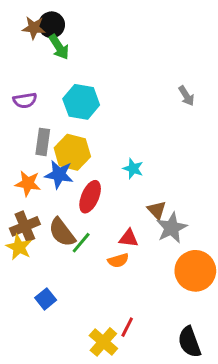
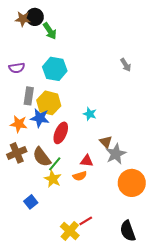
green arrow: (59, 47) -> (50, 31), moved
yellow star: (19, 247) -> (53, 179), moved
red line: (127, 327) -> (86, 221), turned 32

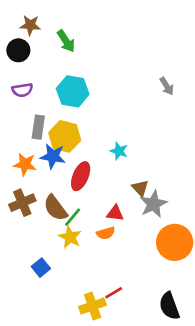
black circle: (35, 17) -> (18, 50), moved
yellow cross: (70, 231) -> (93, 306), turned 30

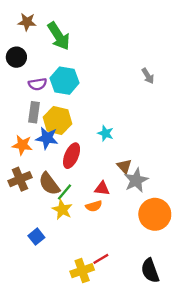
green arrow: (66, 41) -> (59, 36), size x1.4
black circle: (18, 50) -> (16, 57), moved
purple semicircle: (22, 90) -> (38, 84), moved

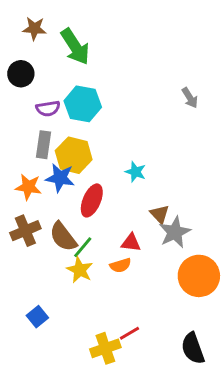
blue square: (36, 237) -> (37, 317), moved

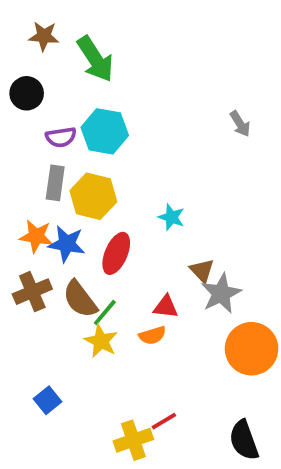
blue star: (60, 178) -> (67, 244), moved

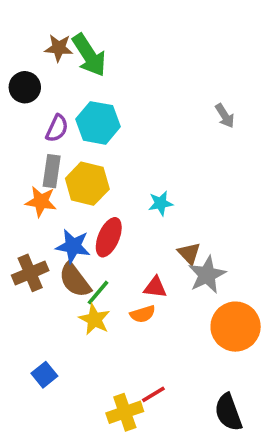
brown star: (44, 36) -> (59, 48), moved
purple semicircle: (61, 137) -> (57, 128), turned -56
cyan star: (171, 217) -> (161, 203), turned -30
orange star: (36, 236) -> (41, 202), moved
blue star: (67, 244) -> (73, 246), moved

